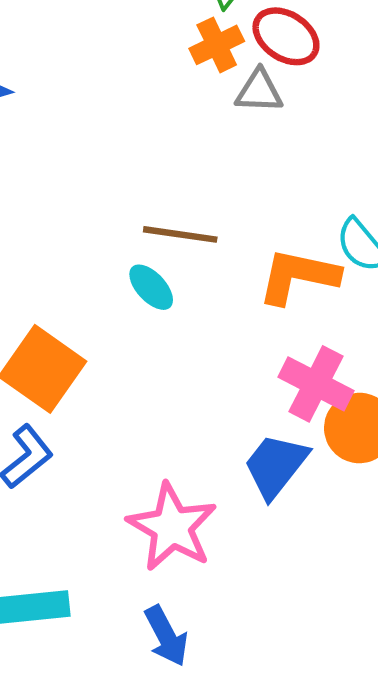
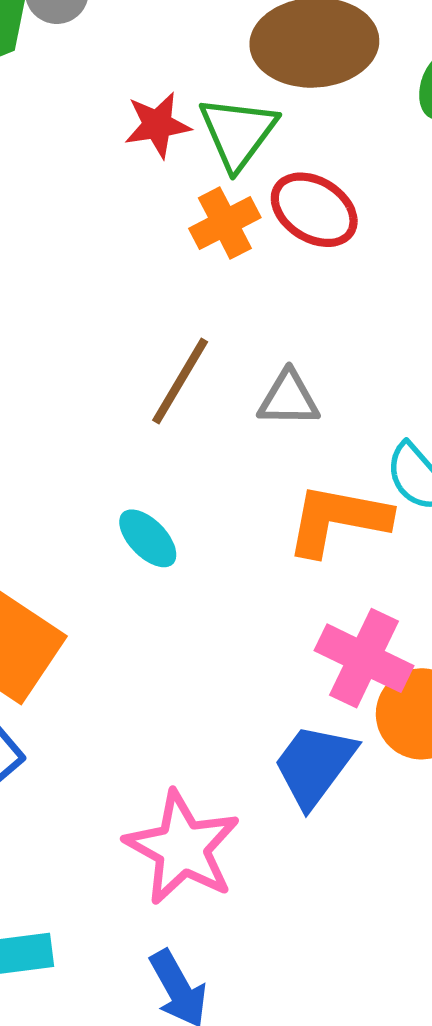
gray triangle: (259, 91) -> (289, 399), moved
brown line: (180, 234) -> (180, 381), moved, turned -66

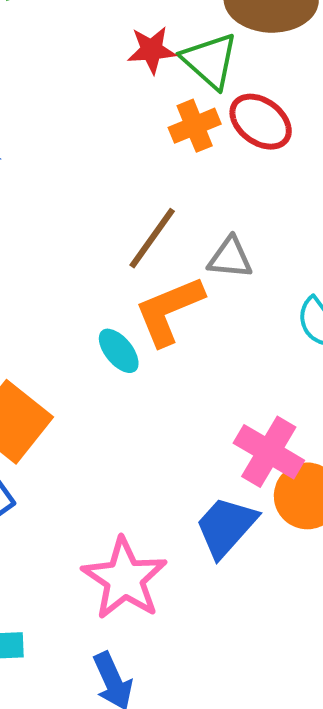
green triangle: (238, 133) -> (210, 61), turned -30
orange L-shape: (338, 520) -> (169, 311), moved, turned -38

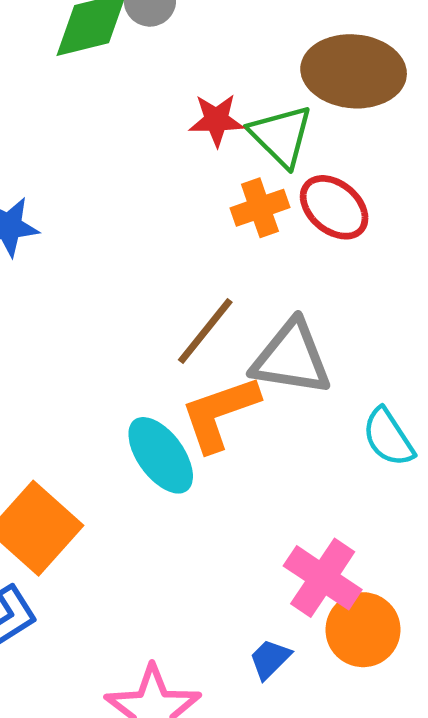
gray triangle: (230, 258) -> (291, 358), size x1.6
cyan ellipse: (119, 351) -> (161, 455), size x1.5
blue trapezoid: (226, 527) -> (270, 659), size x0.6

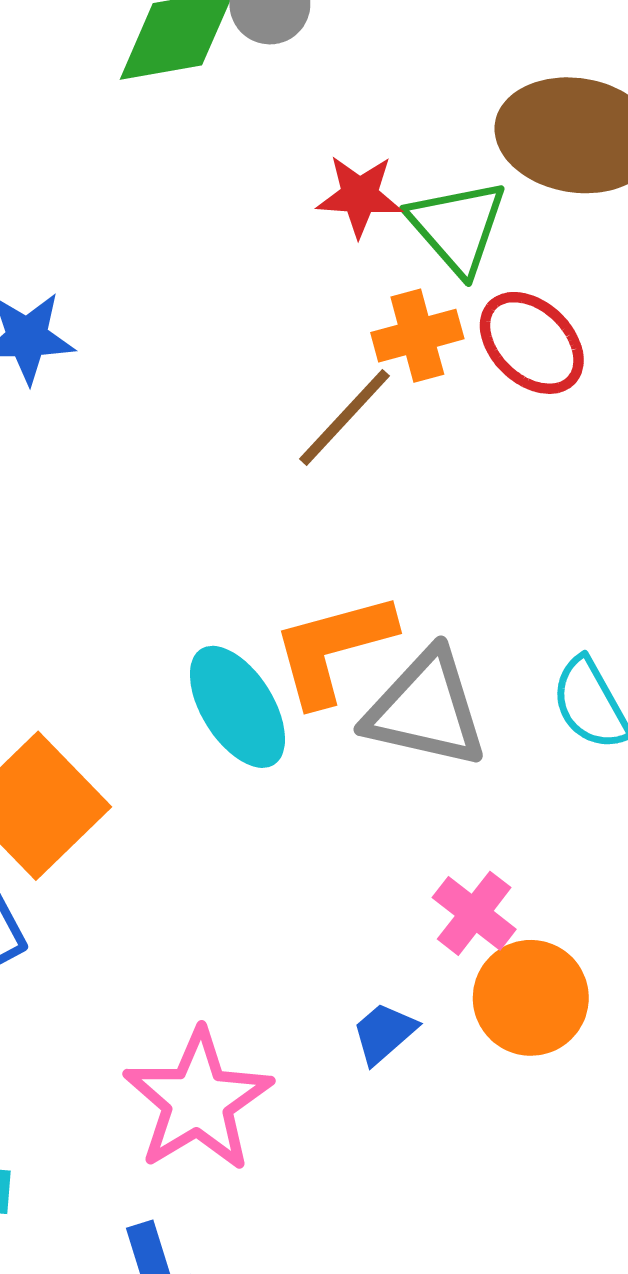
brown line: (205, 331) -> (344, 417), moved
gray triangle: (291, 358) -> (426, 709), moved
pink cross: (323, 578) -> (474, 913), size x0.7

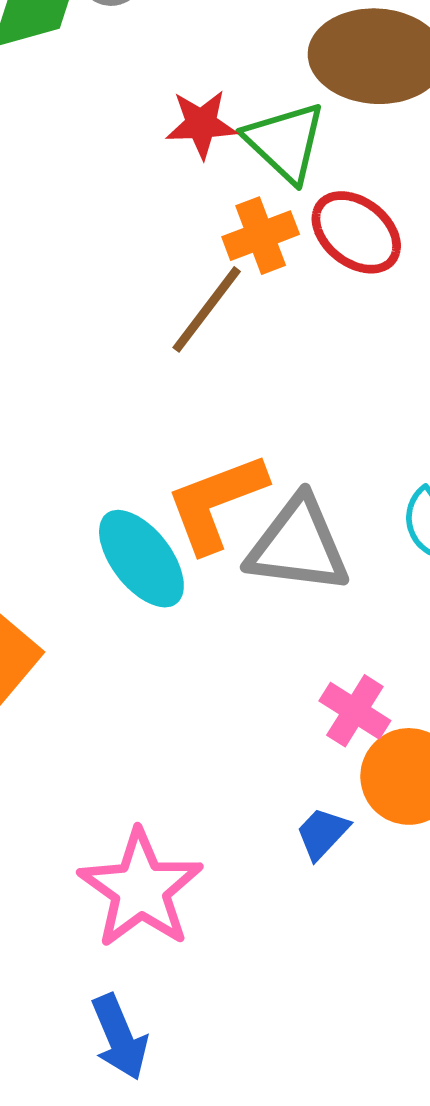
blue trapezoid: (384, 1033) -> (322, 833), moved

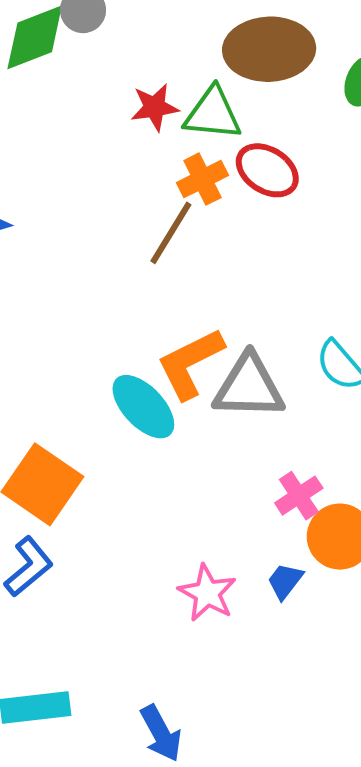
green triangle: (285, 142) -> (213, 114), turned -32
pink cross: (355, 711) -> (299, 496), turned 30
pink star: (141, 889) -> (207, 593), moved, size x0.7

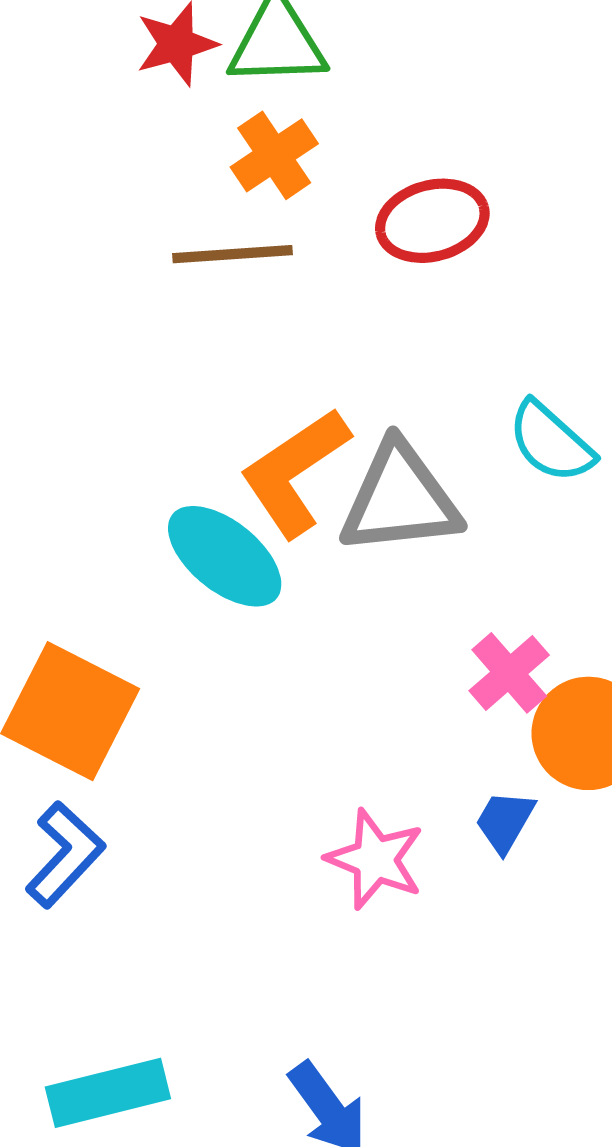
red ellipse: (267, 170) -> (432, 221), moved, turned -40
brown line: (171, 233) -> (232, 254), turned 62

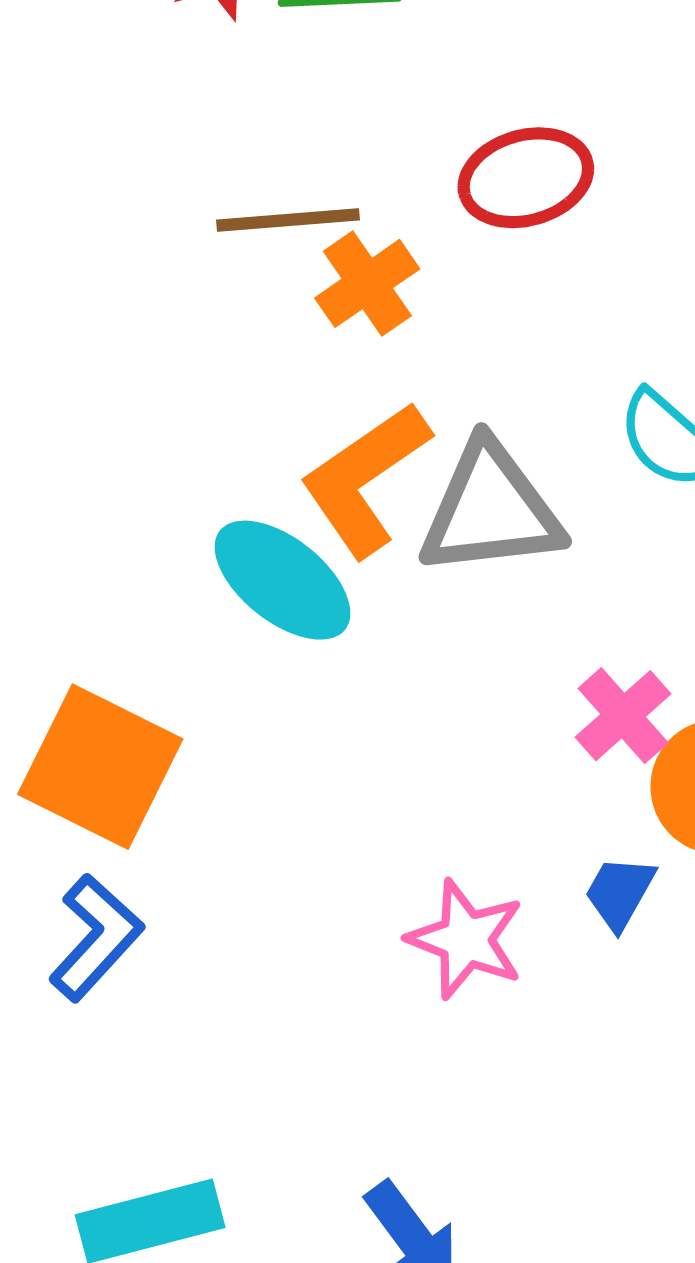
orange cross: (274, 155) -> (367, 283), moved

